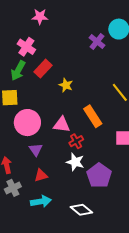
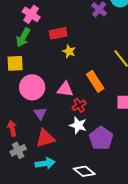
red rectangle: (43, 69) -> (58, 33), moved, turned 36
red triangle: (41, 175) -> (45, 138), size x1.5

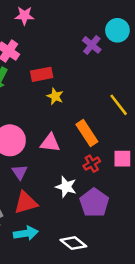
red cross: (79, 105) -> (92, 164), moved

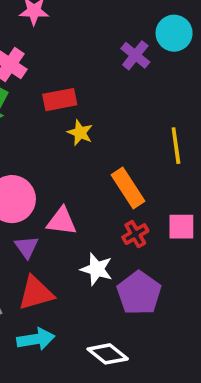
yellow line: (119, 105) -> (176, 146), turned 30
pink triangle: (50, 143) -> (62, 221), moved

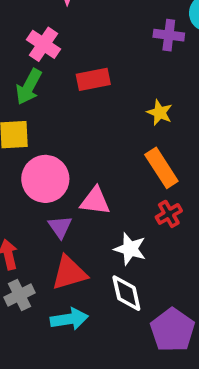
purple cross: (135, 55) -> (169, 35), turned -32
yellow star: (80, 133) -> (160, 113), moved
purple pentagon: (139, 293) -> (172, 330), moved
white diamond: (108, 354) -> (126, 293), moved, turned 39

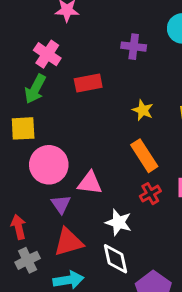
purple cross: (169, 35) -> (134, 47), moved

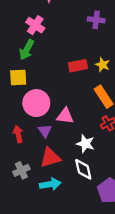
red rectangle: (88, 83) -> (78, 66), moved
red arrow: (18, 227) -> (18, 134), moved

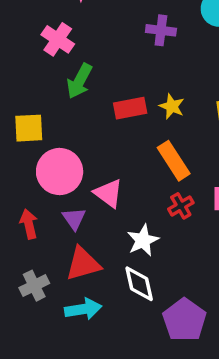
green arrow: (27, 50) -> (79, 81), moved
pink triangle: (65, 116) -> (108, 193), turned 30
white star: (85, 144) -> (143, 240), turned 30

